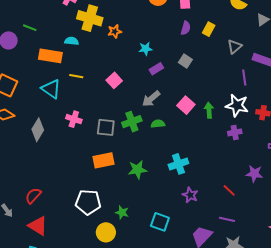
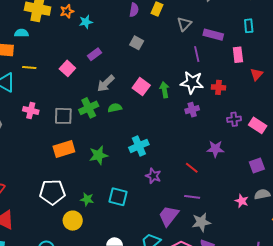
orange star: (115, 31) -> (67, 11), moved
cyan star: (145, 49) -> (86, 22), moved
purple rectangle: (156, 69) -> (94, 54), moved
cyan square: (160, 222) -> (118, 197), moved

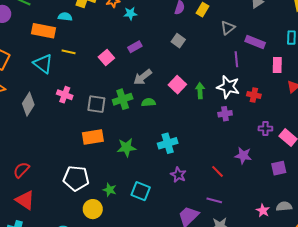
purple square: (257, 166) -> (279, 168), moved

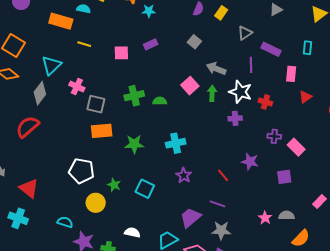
pink square: (106, 57) -> (121, 53), turned 35
cyan triangle: (43, 64) -> (51, 65), moved, turned 35
gray arrow: (143, 77) -> (216, 69), moved, turned 54
gray square: (96, 104) -> (96, 104), moved
red semicircle: (21, 170) -> (28, 127), moved, size x1.4

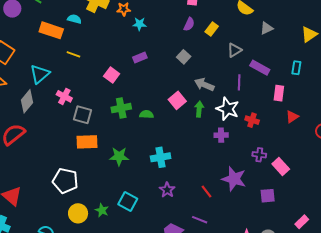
pink square: (121, 53) -> (112, 75), moved, turned 35
purple star: (250, 162) -> (234, 179), size x1.4
green star: (114, 185) -> (102, 210), moved

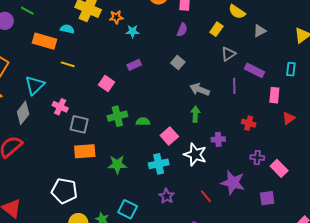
yellow rectangle: (212, 29) -> (216, 29), moved
pink square: (177, 100) -> (169, 136), moved
white star: (228, 109) -> (195, 154), moved

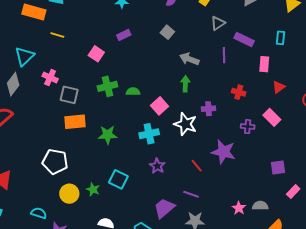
pink rectangle: (279, 168) -> (272, 117), moved
purple square: (267, 198) -> (278, 167), moved

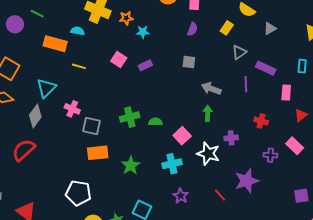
gray square: (167, 32) -> (189, 62), turned -32
pink square: (96, 54) -> (119, 60), moved
green star: (108, 135) -> (131, 165), turned -30
purple star: (223, 152) -> (247, 181), turned -30

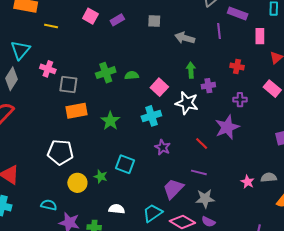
gray square: (189, 62) -> (154, 21), moved
green arrow: (208, 113) -> (191, 70), moved
purple cross: (270, 155) -> (240, 100), moved

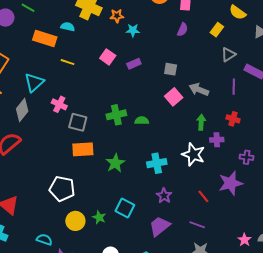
red cross: (237, 66) -> (233, 119), moved
pink square: (159, 87) -> (174, 97), moved
purple trapezoid: (173, 189) -> (160, 226), moved

